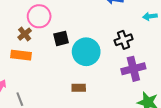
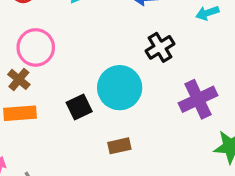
black square: (61, 38) -> (79, 107), moved
black cross: (124, 40) -> (160, 47), moved

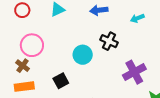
black cross: (160, 47) -> (109, 41), turned -30
cyan circle: (120, 88) -> (83, 55), moved, size x0.7

